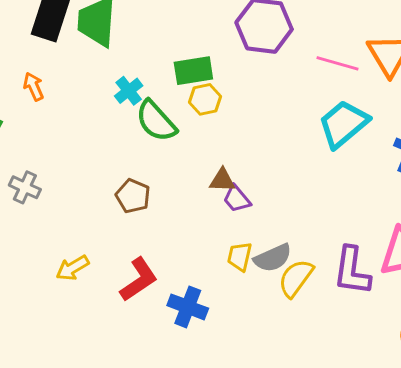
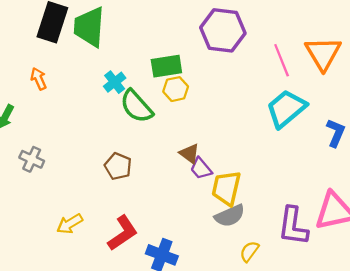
pink line: (338, 63) -> (282, 60), turned 52
brown triangle: (222, 180) -> (189, 154), turned 35
yellow trapezoid: (240, 256) -> (226, 188), moved, size x1.5
yellow semicircle: (296, 278) -> (249, 251), moved, size x0.7

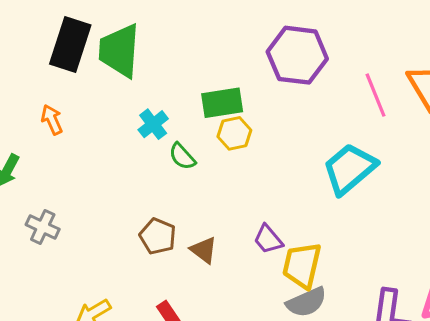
green semicircle: (136, 106) -> (182, 156), size x0.6
cyan trapezoid: (286, 109) -> (349, 169), moved
brown triangle: (189, 154) -> (204, 250), moved

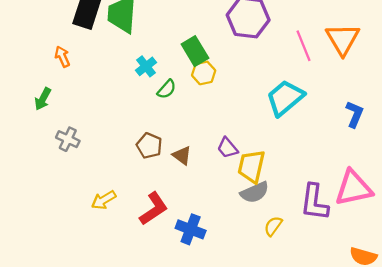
green rectangle: (222, 103) -> (195, 51), turned 68
orange arrow: (52, 120) -> (62, 57), moved
green semicircle: (182, 156) -> (167, 89), turned -96

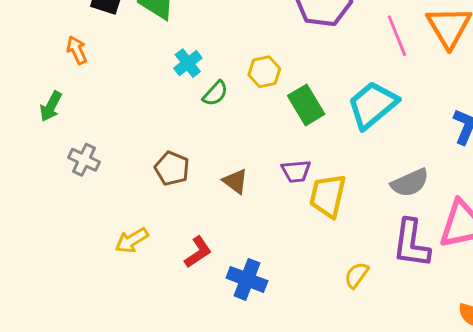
green rectangle: (195, 51) -> (306, 105), moved
brown pentagon: (149, 146) -> (172, 168), moved
purple trapezoid: (227, 148) -> (296, 171), turned -55
gray semicircle: (255, 192) -> (410, 183), moved
red L-shape: (154, 209) -> (198, 252), size x0.7

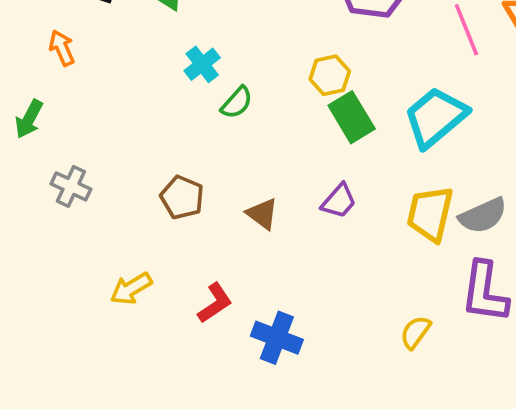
yellow hexagon: (264, 72) -> (330, 75), moved
purple trapezoid: (296, 171) -> (339, 201), turned -44
yellow trapezoid: (328, 196) -> (430, 214), moved

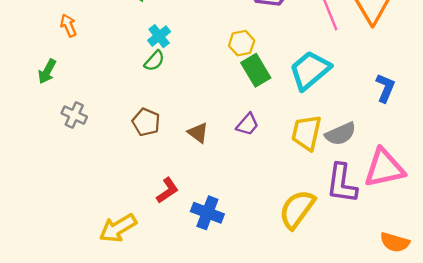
green semicircle: (237, 103) -> (154, 61), moved
yellow arrow: (131, 289) -> (118, 228), moved, size x1.4
yellow semicircle: (415, 332) -> (297, 209), size x1.8

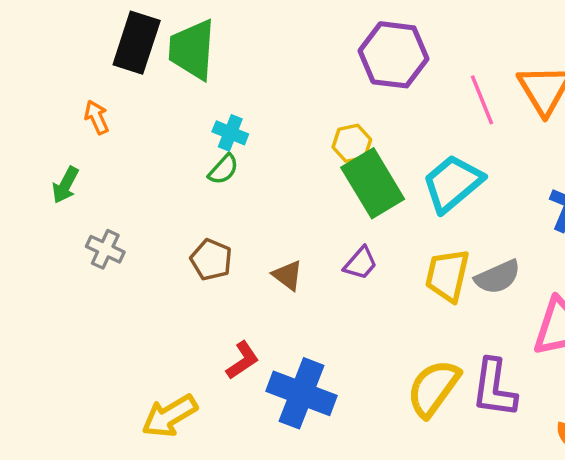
cyan cross: (159, 36) -> (230, 133), turned -30
green rectangle: (256, 70) -> (373, 183), size x1.4
purple L-shape: (342, 183) -> (494, 388), moved
blue cross: (207, 213) -> (301, 393), size x1.4

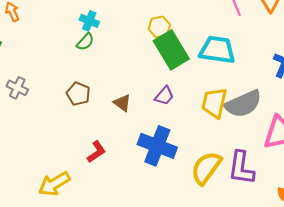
cyan trapezoid: (453, 183) -> (217, 50), turned 48
gray semicircle: (498, 277) -> (243, 104), size x1.4
blue cross: (301, 393) -> (157, 146), moved

